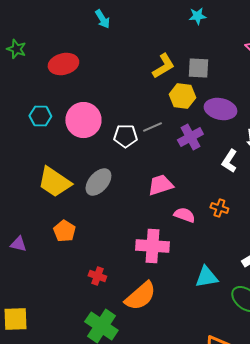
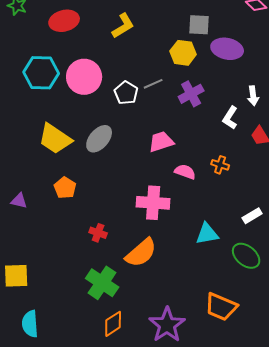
yellow L-shape: (163, 66) -> (123, 26), moved
purple ellipse: (220, 109) -> (227, 49), moved
cyan hexagon: (40, 116) -> (41, 73), size x1.6
white pentagon: (125, 136) -> (126, 93), turned 30

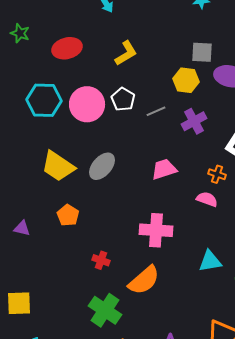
white pentagon: (126, 93) -> (123, 99), moved
orange cross: (220, 165) -> (217, 174), moved
pink semicircle: (185, 172) -> (207, 199), moved

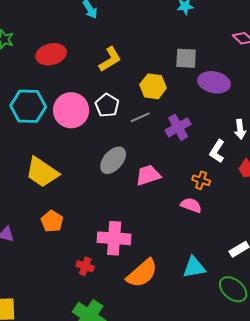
yellow hexagon: (186, 80) -> (153, 86), moved
gray ellipse: (102, 166) -> (113, 160), moved
pink cross: (156, 230) -> (114, 238), moved
orange semicircle: (144, 280) -> (142, 273), moved

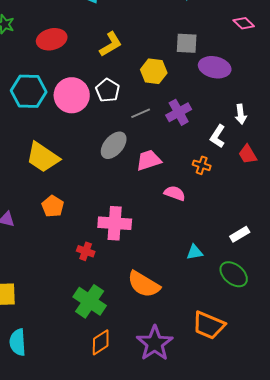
gray line: (140, 117) -> (141, 113), moved
pink semicircle: (191, 205) -> (175, 193), moved
cyan triangle: (194, 267) -> (195, 252), size x0.7
orange semicircle: (142, 273) -> (144, 284), moved, turned 72

